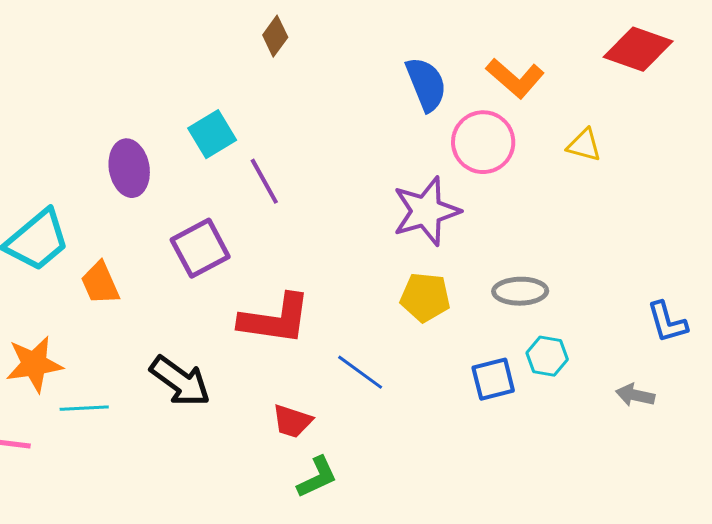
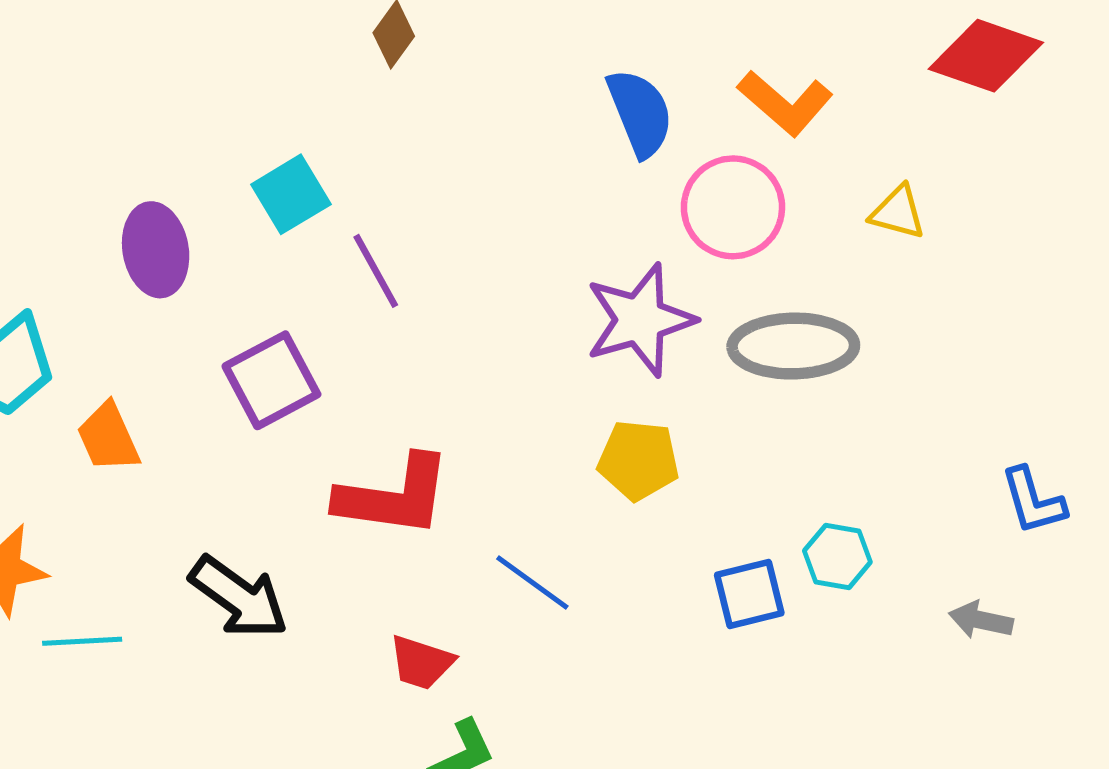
gray ellipse: (520, 291) -> (793, 346), moved, size x1.4

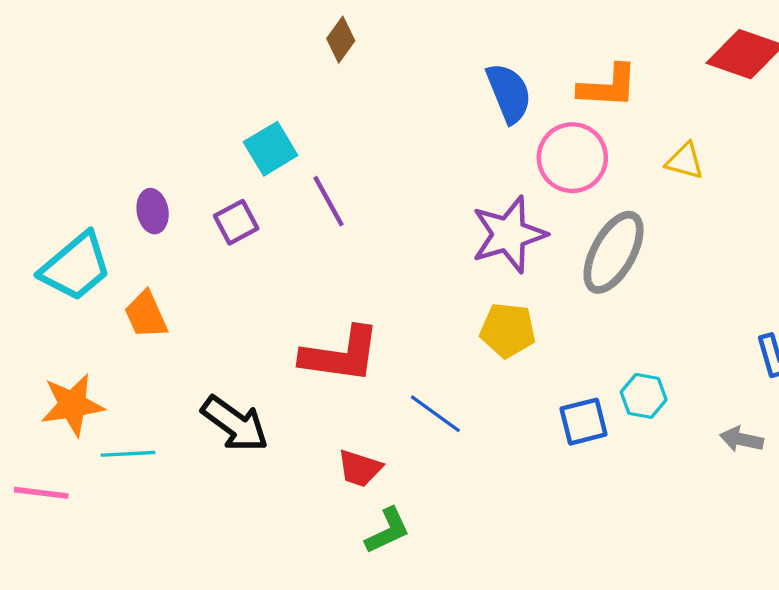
orange L-shape: (785, 103) -> (608, 86), turned -38
purple ellipse: (156, 250) -> (153, 211), moved, size x0.7
gray ellipse: (793, 346) -> (614, 252), turned -60
purple square: (271, 380) -> (236, 222), moved, size x0.7

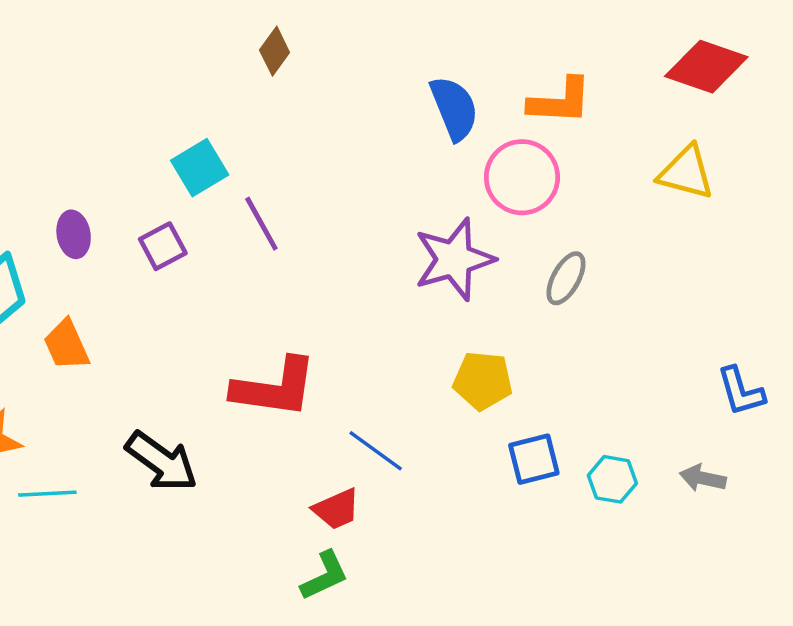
yellow triangle: (685, 161) -> (686, 172), moved, size x1.4
gray ellipse: (614, 252) -> (566, 278), size x0.6
yellow pentagon: (508, 330) -> (483, 381), moved
cyan hexagon: (644, 396) -> (612, 479), moved
red trapezoid: (360, 468) -> (336, 509), moved, turned -42

